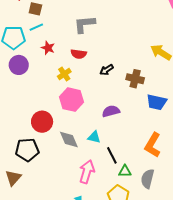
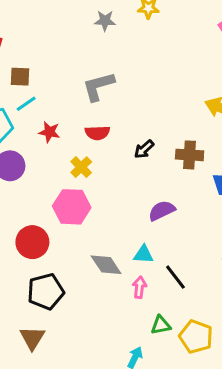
pink hexagon: (72, 100) -> (72, 207), moved
red circle: (42, 122) -> (32, 242), moved
green triangle: (125, 171) -> (161, 325), moved
pink arrow: (87, 172) -> (139, 287), moved, size x0.6

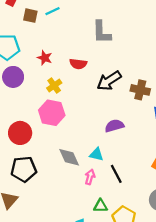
gray L-shape: (98, 86) -> (102, 32), moved, turned -85
cyan line: (26, 104) -> (52, 11), moved
black arrow: (144, 149) -> (109, 81), size x1.6
yellow cross: (81, 167) -> (54, 86), moved

